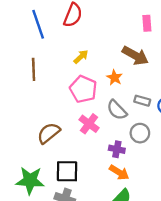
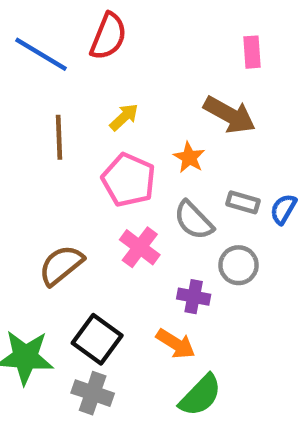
blue line: (38, 24) -> (41, 54), turned -40
brown line: (34, 69) -> (59, 137), moved
black square: (67, 171) -> (97, 339), turned 35
orange arrow: (119, 172) -> (176, 344), moved

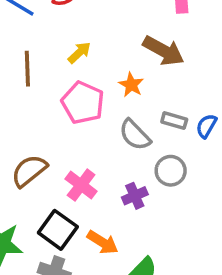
pink cross: (140, 247) -> (81, 185), moved
purple cross: (194, 297) -> (135, 196), turned -35
orange arrow: (176, 344) -> (103, 242), moved

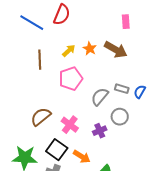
orange star: (131, 85) -> (90, 49), moved
pink pentagon: (83, 103) -> (71, 79), turned 30
gray semicircle: (135, 135) -> (100, 97), turned 84

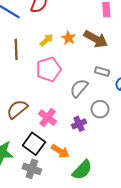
gray rectangle: (122, 89) -> (102, 71), moved

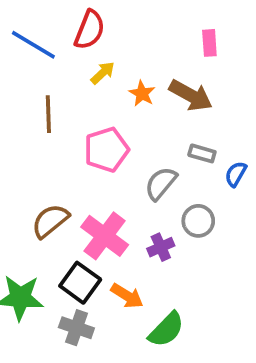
yellow arrow: (47, 40) -> (103, 73), moved
pink cross: (48, 118) -> (105, 236), size x1.4

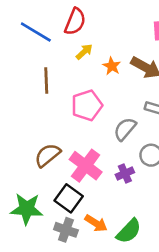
orange arrow: (127, 296) -> (96, 223), moved

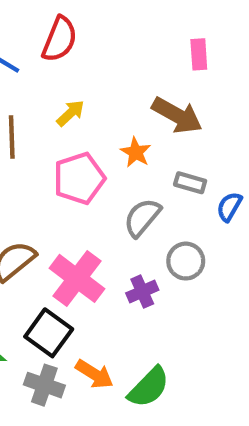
yellow arrow: (84, 52) -> (70, 113), moved
orange star: (112, 66) -> (136, 152), moved

